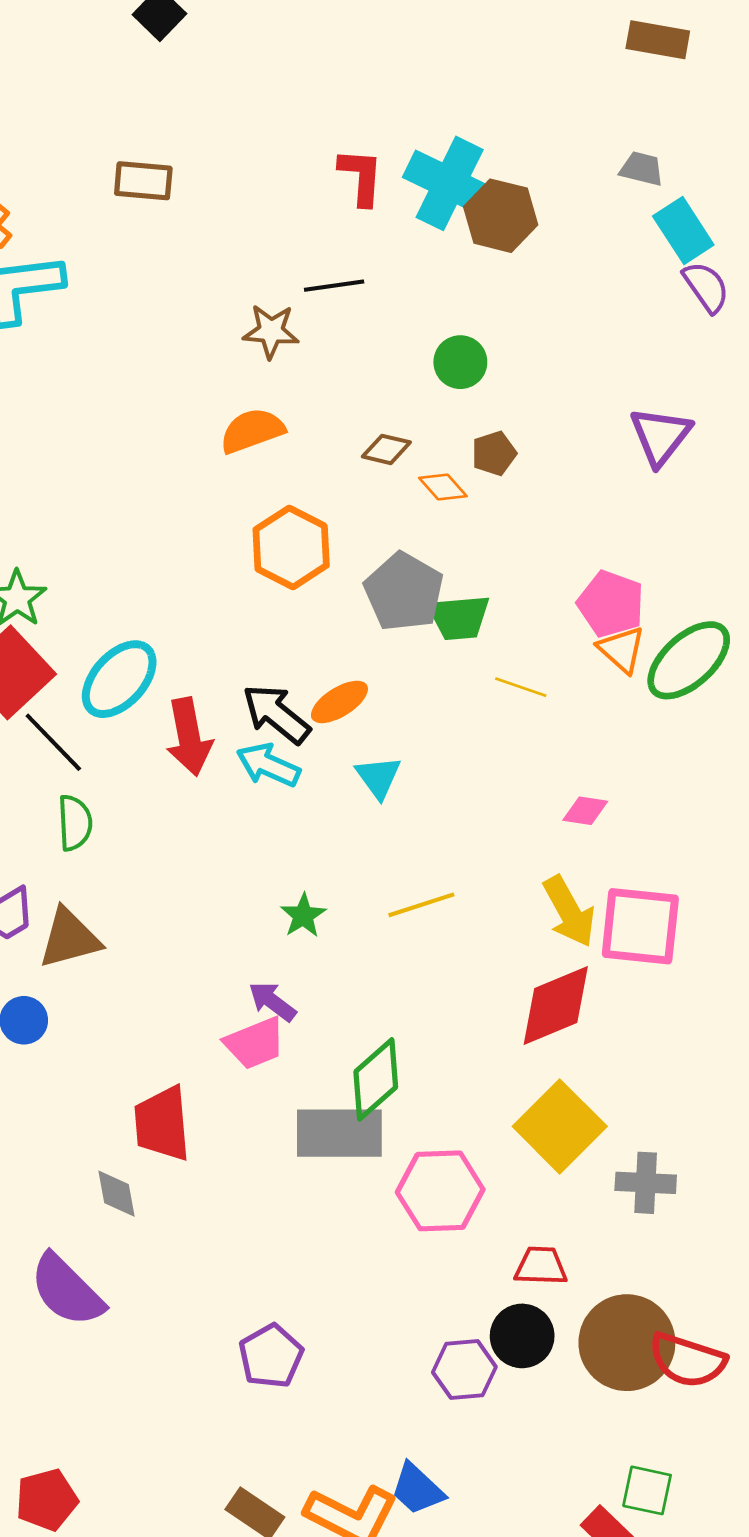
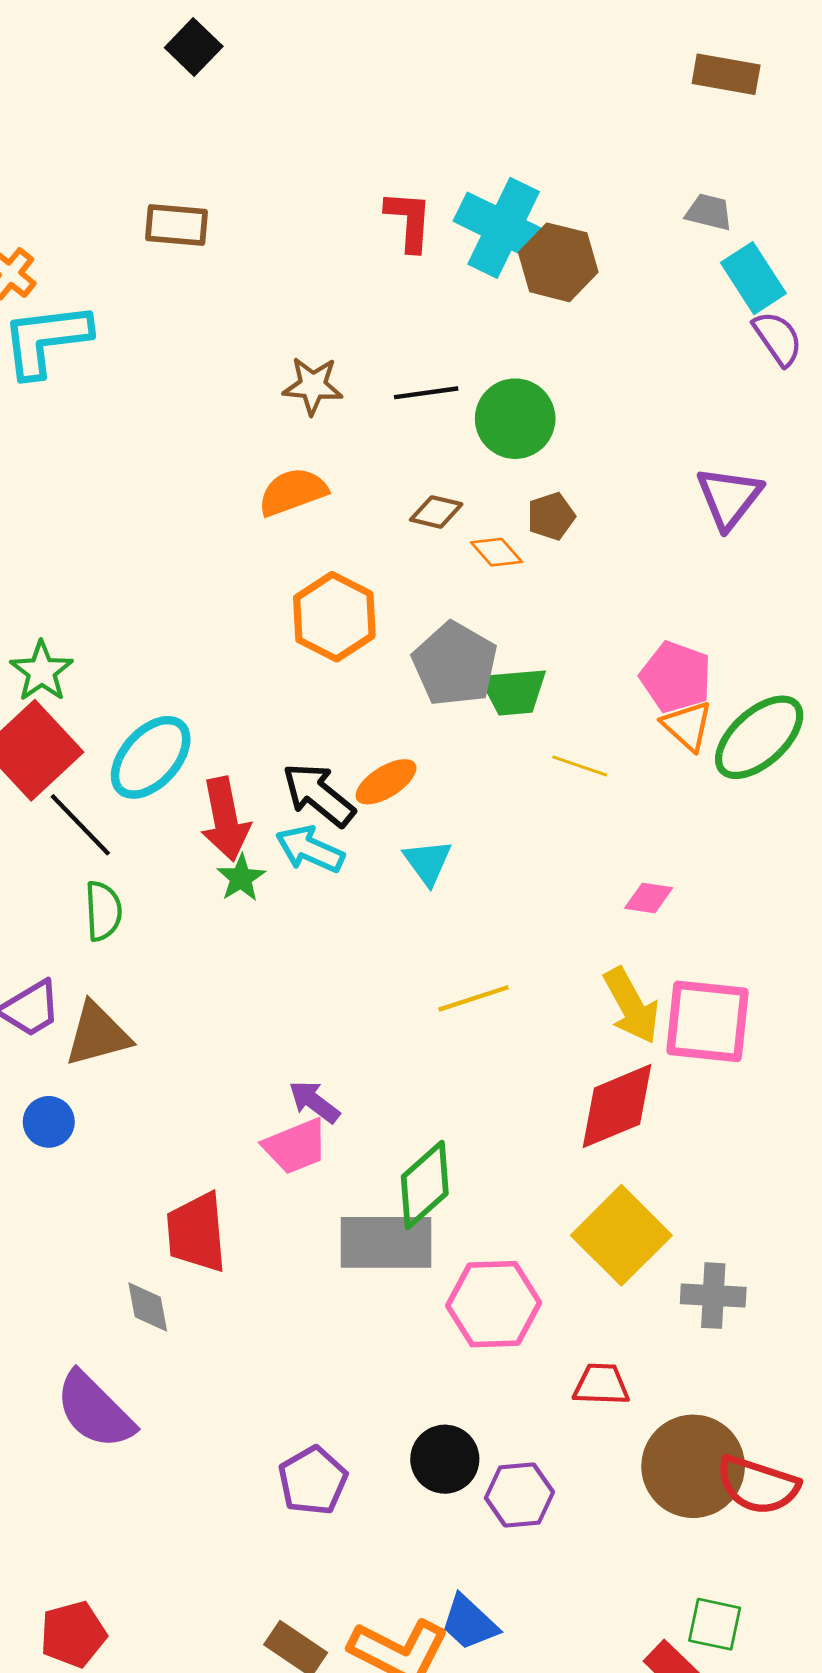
black line: (334, 286) -> (426, 393), moved
green circle: (460, 362) -> (515, 419), size x1.4
green star: (303, 916) -> (241, 878), moved
black circle: (522, 1336) -> (445, 1459), moved

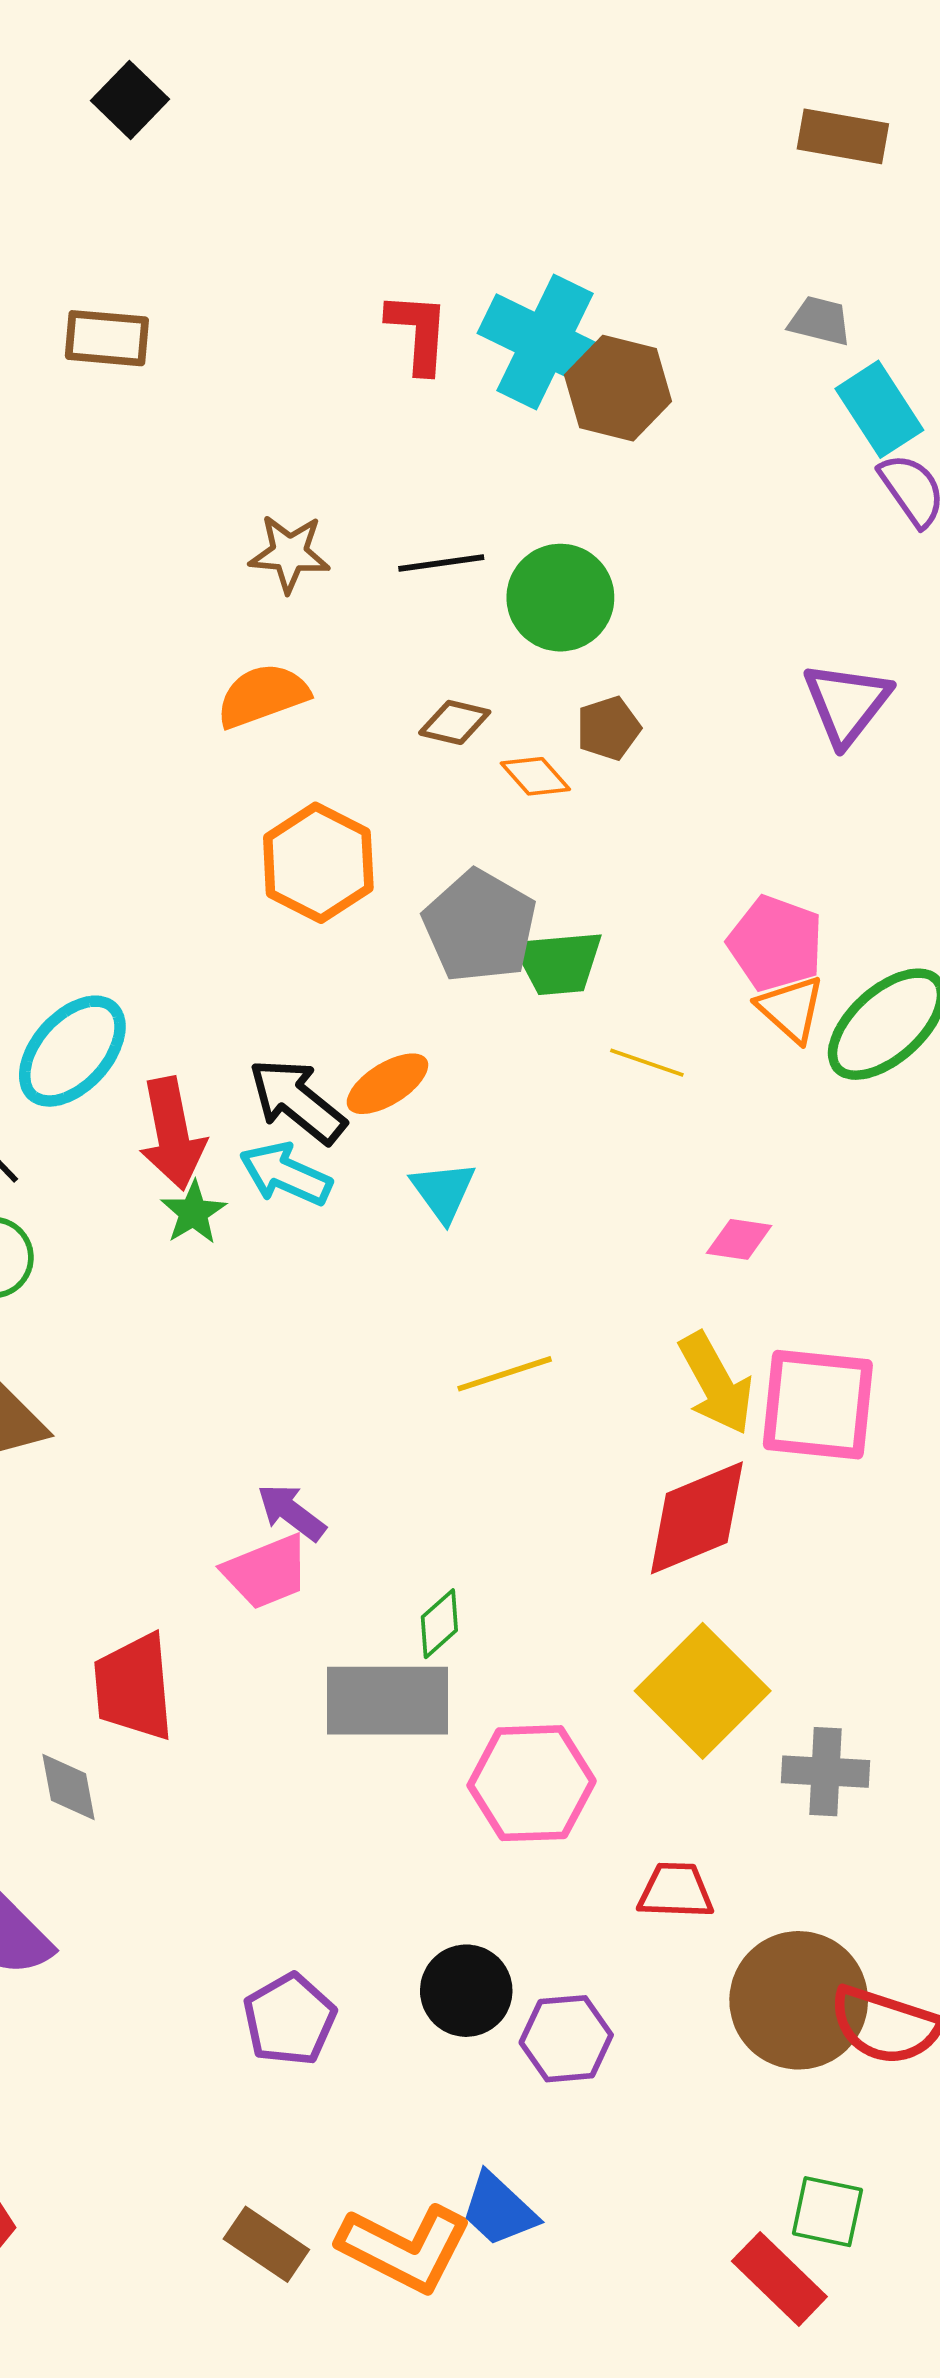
green diamond: (425, 1185) -> (439, 1624), size x0.6

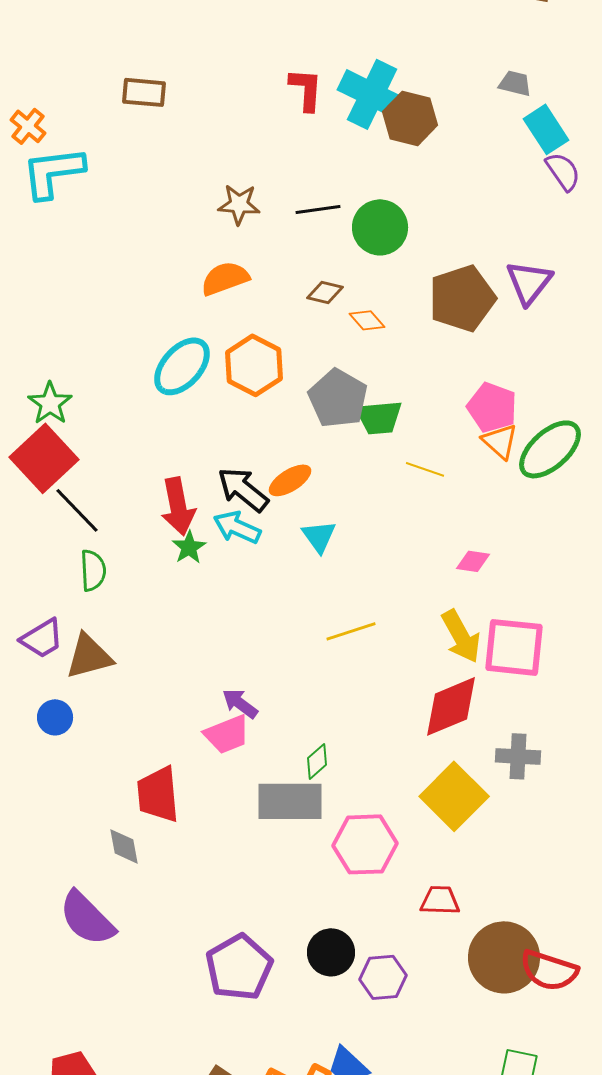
brown pentagon: (608, 728) -> (462, 298), moved, size x2.0
cyan ellipse: (72, 1051) -> (182, 366), moved
gray cross: (826, 1772) -> (518, 756), moved
purple pentagon: (289, 2019) -> (239, 967), size x1.4

